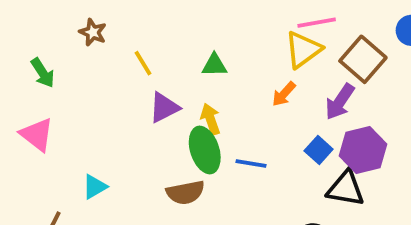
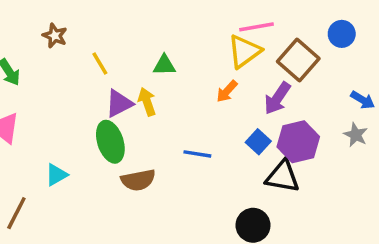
yellow arrow: (210, 119) -> (147, 102), moved
green ellipse: (205, 150) -> (110, 142), moved

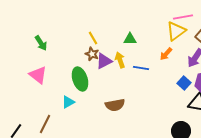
brown star: (55, 36) -> (92, 54), moved
green ellipse: (110, 142) -> (80, 79), moved
blue line: (197, 154) -> (141, 68), moved

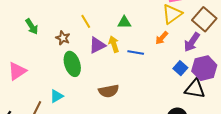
brown star: (92, 54) -> (63, 38), moved
pink triangle: (38, 75) -> (17, 71), moved, turned 48
cyan triangle: (68, 102) -> (57, 96), moved

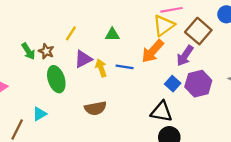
yellow line: (86, 21) -> (71, 33), turned 64
green arrow: (32, 27) -> (28, 51), moved
orange arrow: (162, 38) -> (152, 51), size x1.6
yellow arrow: (114, 44) -> (101, 68), moved
black triangle: (195, 89) -> (161, 112), moved

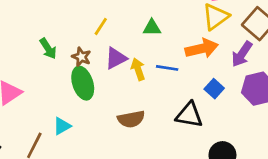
brown star: (46, 51) -> (81, 57), moved
orange arrow: (152, 51) -> (202, 49), turned -145
blue square: (173, 84) -> (214, 89), moved
black triangle: (161, 112) -> (189, 115), moved

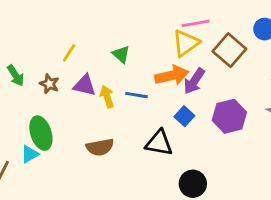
green triangle: (152, 28) -> (121, 54), turned 42
purple arrow: (242, 54) -> (194, 81), moved
purple triangle: (116, 58) -> (85, 85), turned 40
green ellipse: (83, 83) -> (41, 133), moved

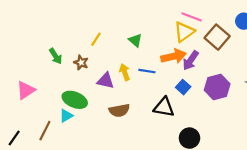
pink line: (196, 23) -> (192, 17), turned 30
purple triangle: (85, 85) -> (106, 81), moved
green ellipse: (41, 133) -> (75, 100), turned -50

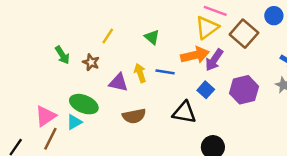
pink triangle: (26, 90) -> (46, 116), moved

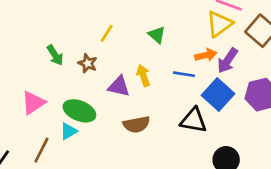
orange arrow: (195, 55) -> (206, 55), size x0.7
blue line: (165, 72) -> (184, 74), moved
blue square: (206, 90) -> (218, 95), size x1.6
pink triangle: (46, 116) -> (33, 103), moved

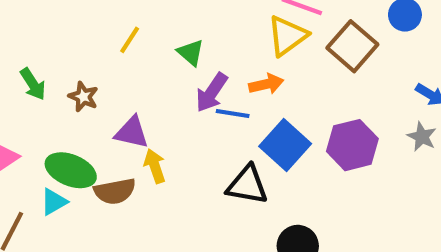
yellow line: (107, 33) -> (130, 40), moved
purple arrow: (227, 61) -> (212, 92), moved
yellow arrow: (143, 76) -> (155, 166), moved
brown semicircle: (136, 124) -> (115, 191), moved

